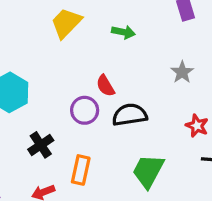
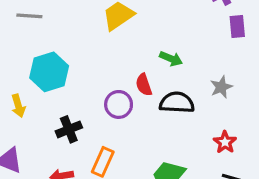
green arrow: (123, 32) -> (171, 59), moved
black semicircle: (130, 115) -> (177, 103), moved

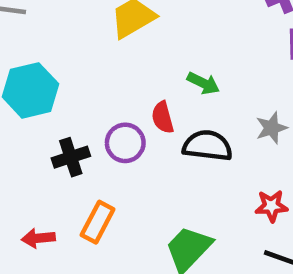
black cross: (69, 129) -> (71, 157), moved
red star: (225, 142) -> (271, 206), turned 30

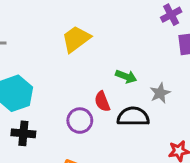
gray star: (271, 128) -> (160, 93), moved
black cross: (71, 157) -> (23, 133), moved, turned 30

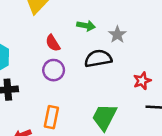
red semicircle: (102, 101) -> (53, 43), moved

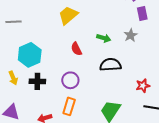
gray star: (117, 34) -> (131, 35), moved
purple circle: (54, 70) -> (70, 80), moved

